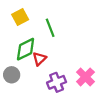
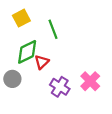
purple cross: (57, 82) -> (60, 87), turned -36

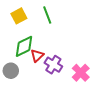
green line: (53, 29) -> (47, 15), moved
purple cross: (60, 87) -> (53, 65), moved

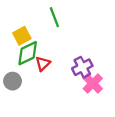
yellow square: (19, 16) -> (22, 36), moved
purple cross: (53, 65) -> (82, 67), moved, turned 30

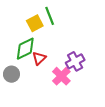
yellow square: (22, 36) -> (35, 23), moved
pink cross: (93, 83) -> (61, 76), moved

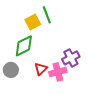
red triangle: (39, 58) -> (41, 69), moved
pink cross: (61, 76) -> (58, 72), turned 30

